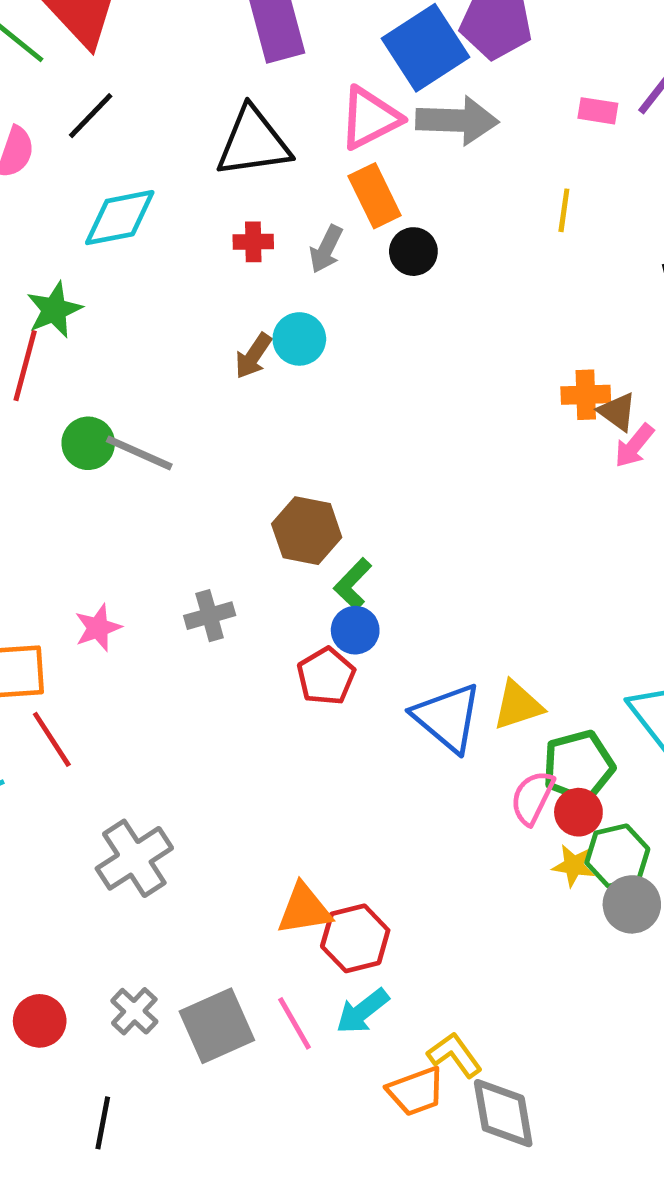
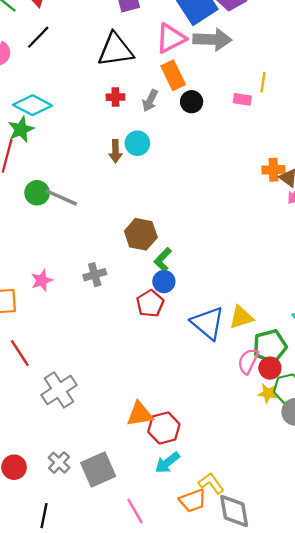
pink rectangle: (598, 111) -> (242, 99), moved
cyan diamond: (120, 218) -> (32, 105), moved, turned 39
brown arrow: (253, 356) -> (115, 151), turned -35
red line: (52, 739) -> (20, 353), moved
pink line: (295, 1023) -> (135, 511), moved

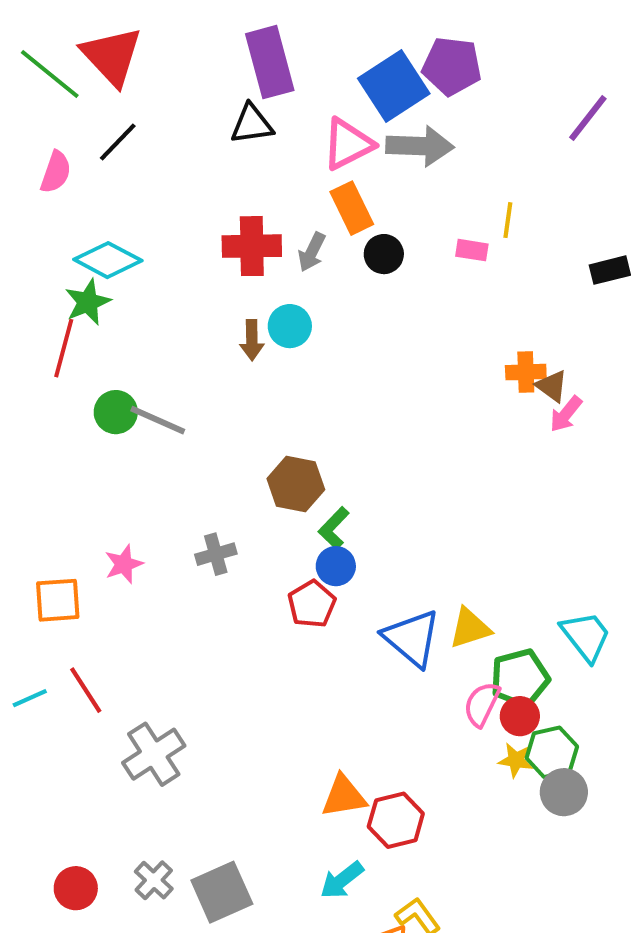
black triangle: (115, 50) -> (252, 124), moved, size x0.7
red cross: (115, 97) -> (252, 246), size x1.8
orange triangle: (140, 414) -> (344, 796), moved
red hexagon: (164, 428) -> (396, 820), moved

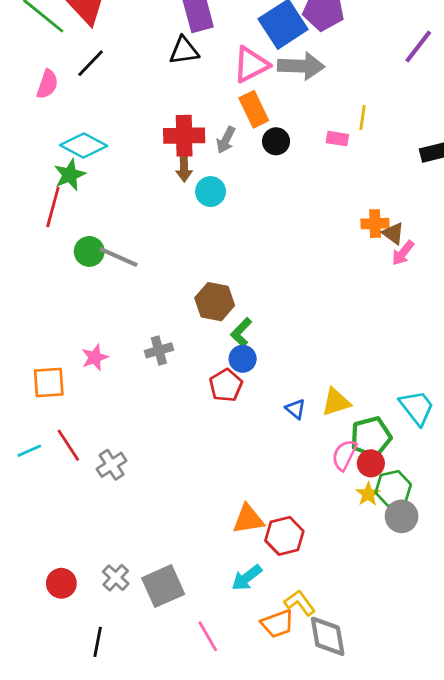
brown arrow: (252, 340) -> (184, 168), moved
blue triangle: (412, 638) -> (296, 409), size x0.5
gray cross: (154, 754) -> (112, 465), moved, size x0.7
yellow star: (516, 760) -> (368, 494), turned 30

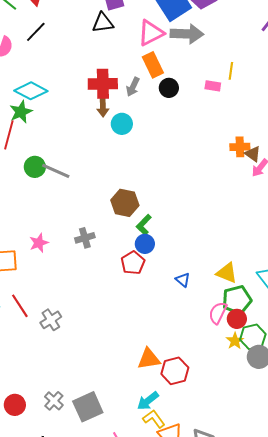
yellow triangle: (336, 402) -> (227, 273), moved, turned 40
yellow L-shape: (300, 603) -> (154, 419), moved

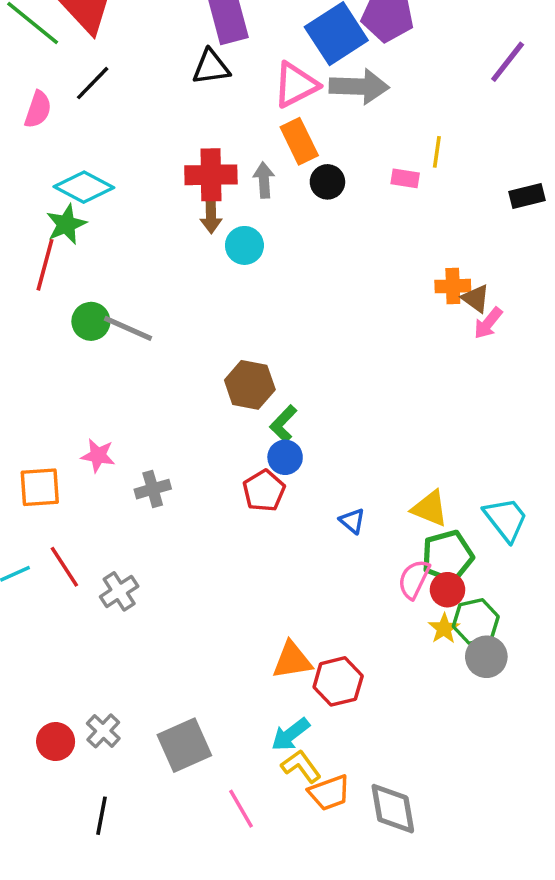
gray arrow: (133, 87) -> (264, 180), turned 150
gray cross: (85, 238) -> (153, 489), moved
pink star: (39, 243) -> (98, 456), turned 30
gray cross: (54, 401) -> (103, 731), moved

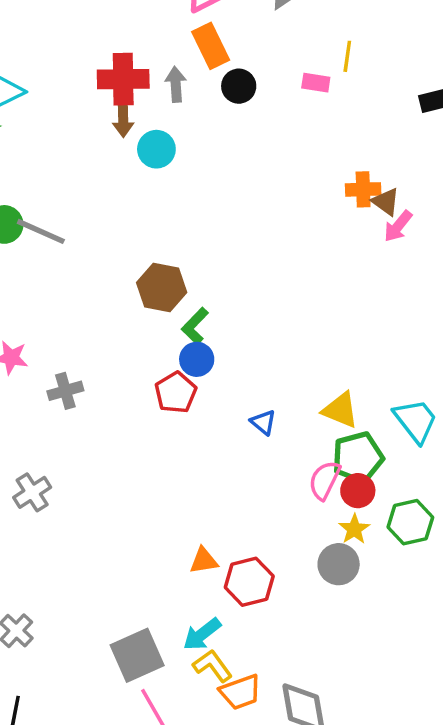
green hexagon: (476, 621) -> (410, 522), moved
gray circle: (486, 657) -> (339, 564), moved
orange triangle: (292, 660) -> (204, 561), size x0.7
gray square: (184, 745) -> (137, 655), moved

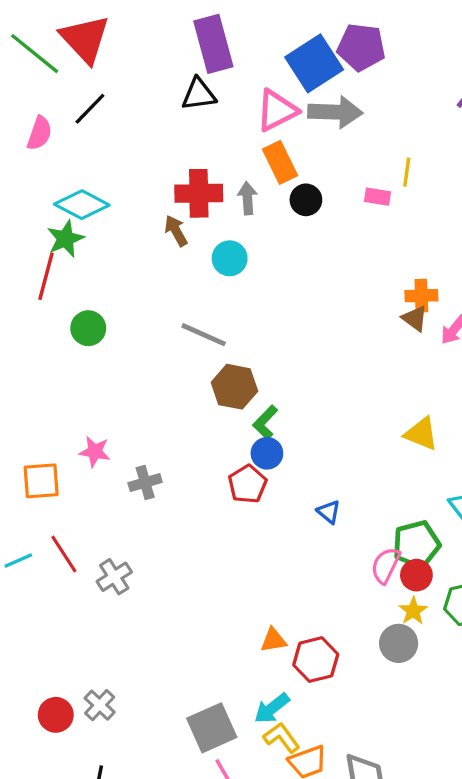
brown arrow: (123, 119) -> (176, 231), moved, turned 152
brown triangle: (386, 202) -> (415, 318), moved
gray line: (41, 231) -> (204, 335), moved
yellow triangle: (340, 410) -> (421, 434), moved

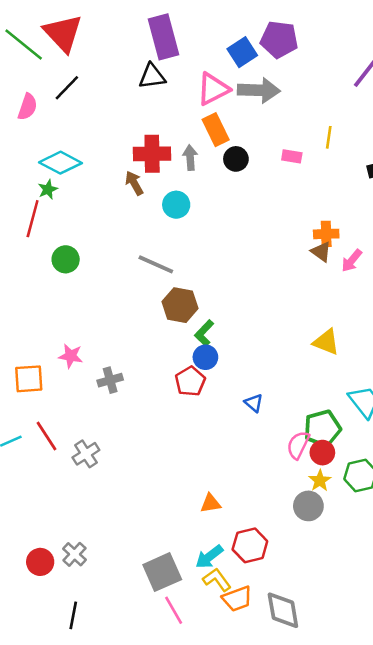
blue square: (314, 63) -> (242, 52), size x0.7
yellow line: (407, 172) -> (329, 137), moved
green star: (66, 239) -> (48, 189), size x0.7
red hexagon: (316, 660) -> (250, 545), moved

